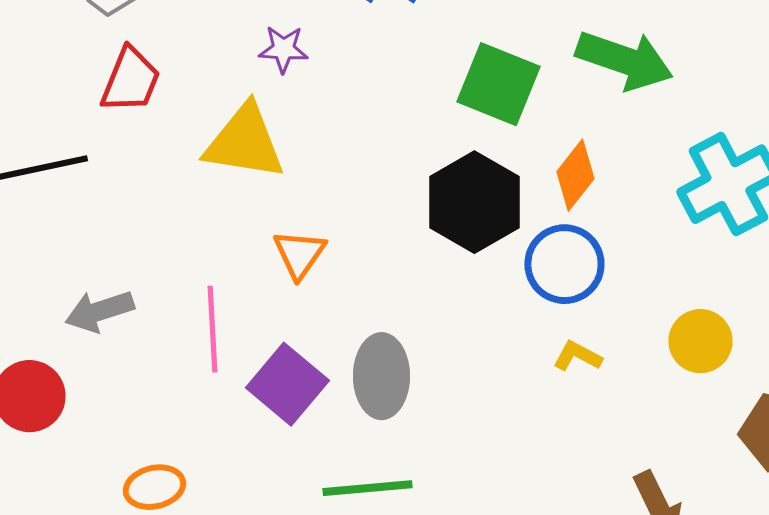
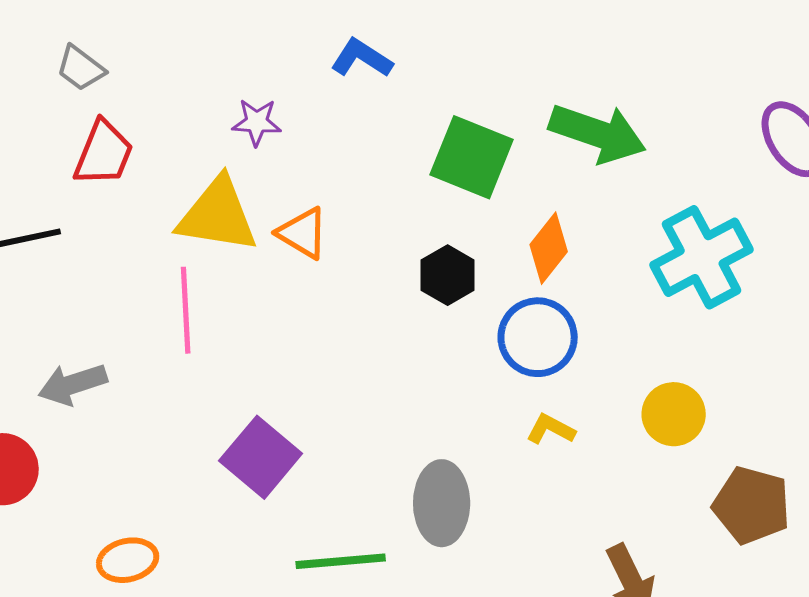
black hexagon: (474, 202) -> (448, 275), size x0.6
orange triangle: (299, 254) -> (303, 233), moved, turned -34
pink line: (212, 329) -> (186, 310), moved
gray ellipse: (381, 376) -> (442, 503), moved

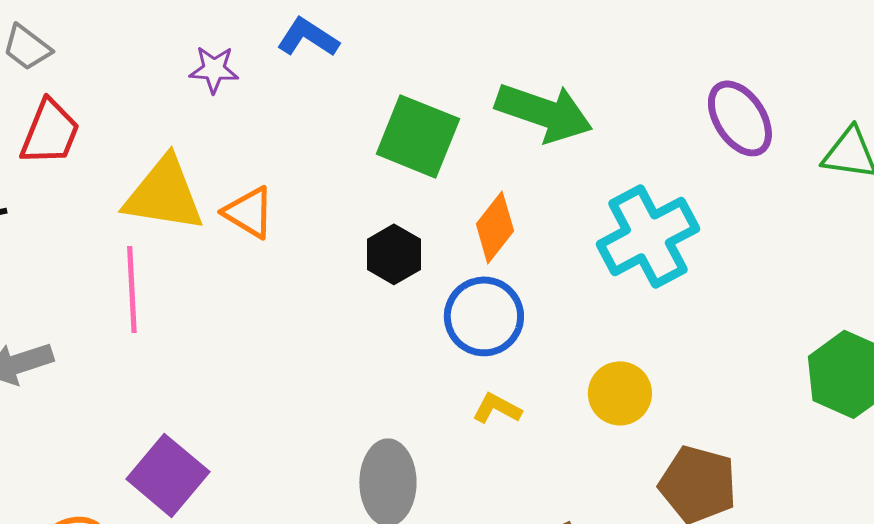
purple star: (257, 122) -> (214, 69), moved
purple square: (261, 457) -> (168, 475), moved

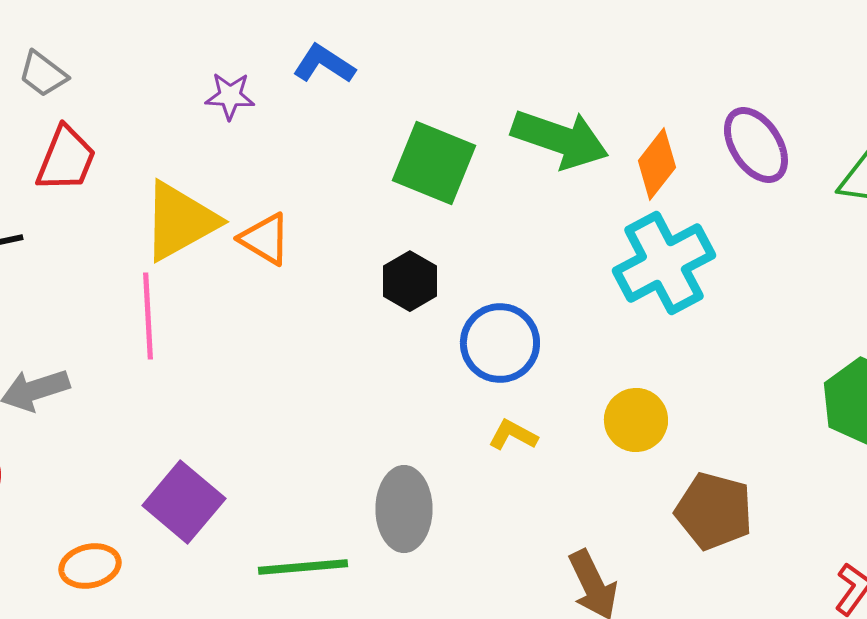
yellow triangle: (164, 194) -> (180, 221), turned -38
orange diamond: (495, 227) -> (657, 164), moved

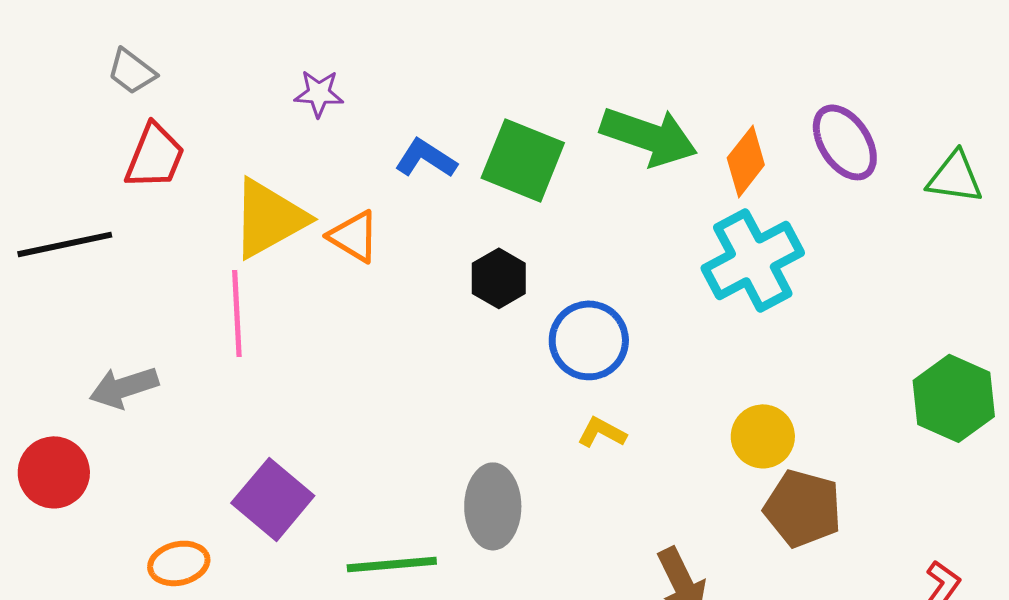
blue L-shape: (324, 64) -> (426, 158), moved
yellow circle: (636, 420) -> (763, 436), moved

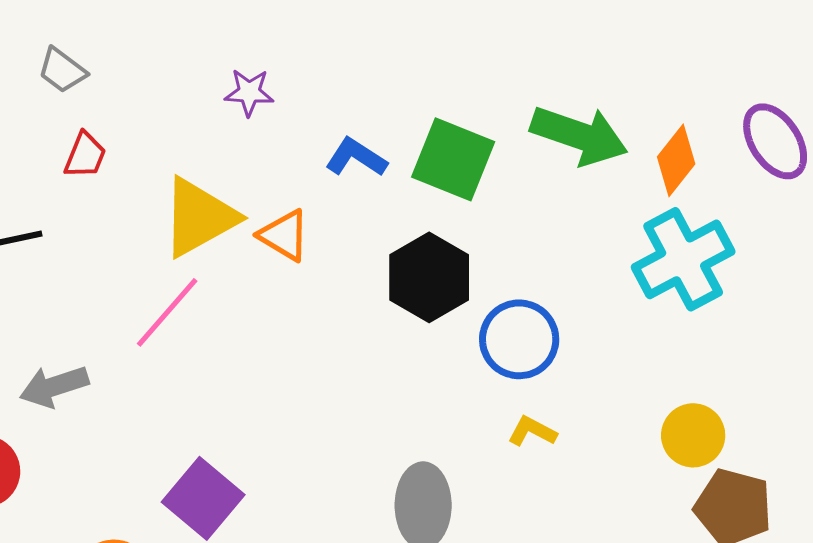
red trapezoid: (155, 156) -> (85, 155), size x0.7
black hexagon: (499, 278) -> (429, 277), size x1.5
pink line: (237, 313) -> (167, 312), turned 44

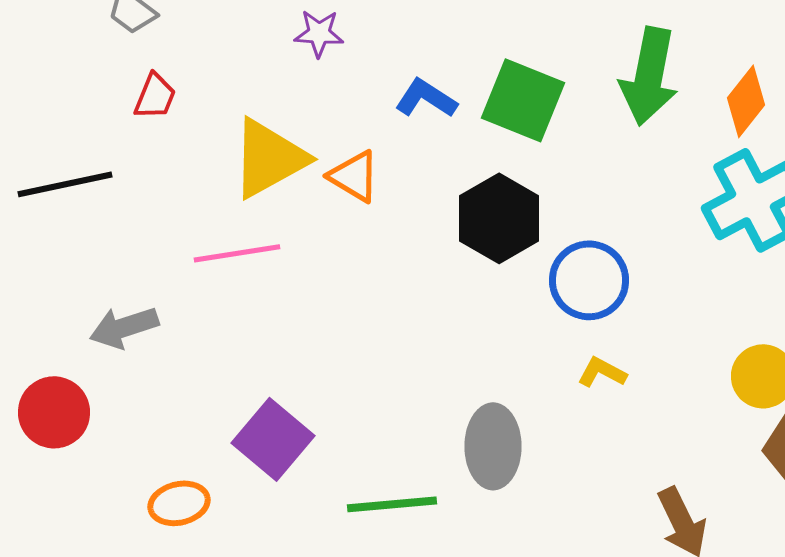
green arrow: (579, 135) -> (649, 76), turned 82
pink line: (167, 312) -> (237, 253), turned 40

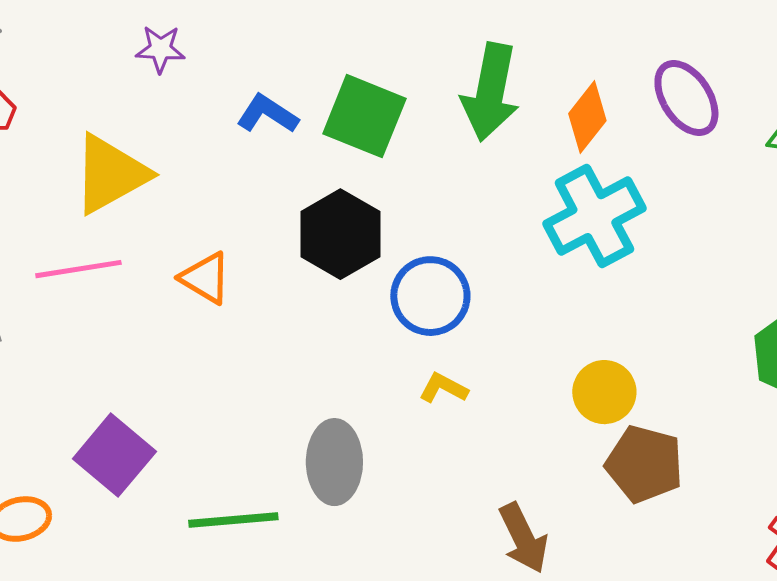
orange triangle: (354, 176) -> (205, 278), moved

